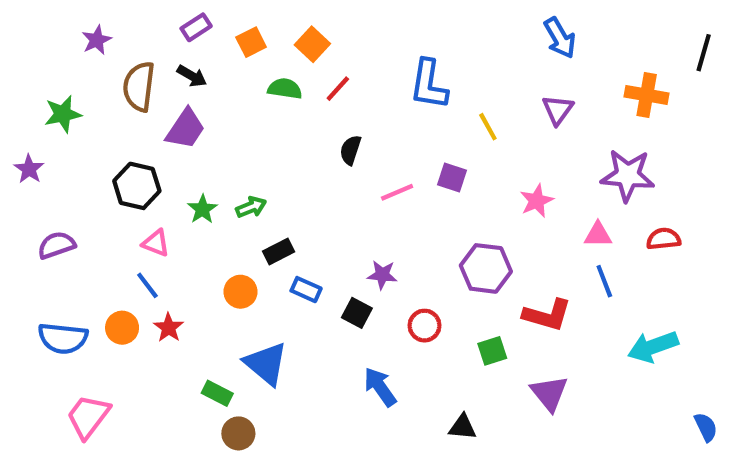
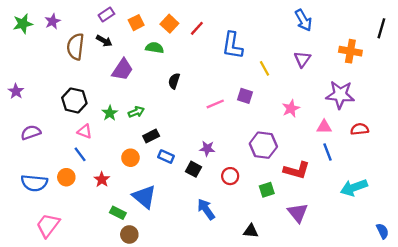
red line: (338, 89) -> (197, 28), moved
green star: (63, 114) -> (23, 24), moved
purple trapezoid: (186, 129) -> (122, 70), moved
black semicircle: (350, 150) -> (174, 81), moved
red star: (169, 328) -> (102, 179), moved

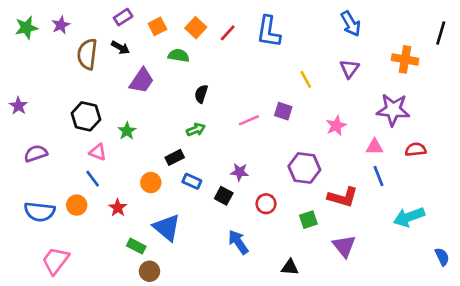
blue L-shape: (232, 45) -> (269, 32), moved
green arrow: (136, 112) -> (196, 130), moved
blue semicircle: (383, 231) -> (442, 257), moved

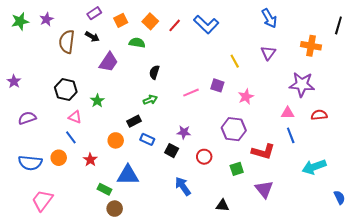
blue L-shape: (269, 32) -> (206, 24), turned -55
pink star: (336, 126) -> (246, 97), moved
blue triangle: (167, 228) -> (128, 175), turned -40

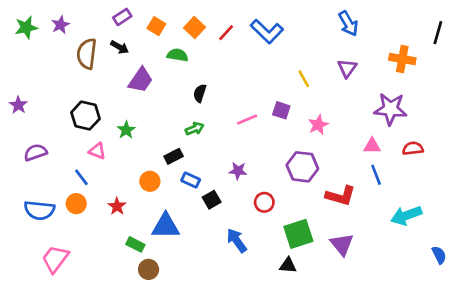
orange square: (121, 20) -> (156, 26), turned -32
blue line: (71, 137) -> (81, 177), moved
black square: (172, 151) -> (212, 200), moved, turned 32
green square: (237, 169) -> (298, 234), moved, size x1.6

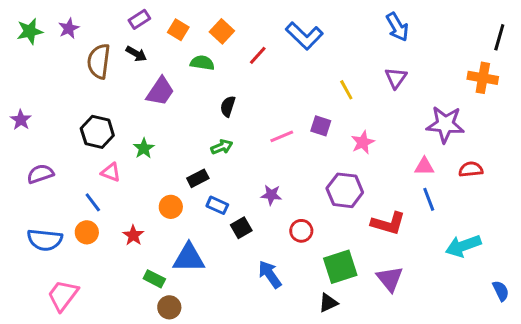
red line: (226, 33) -> (258, 55), moved
orange cross: (402, 59) -> (483, 78), moved
black triangle: (288, 265) -> (328, 303), turned -30

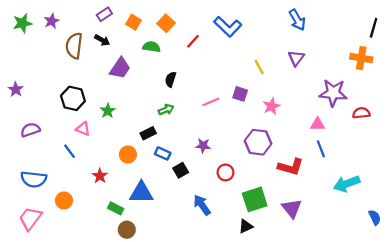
red semicircle: (471, 169) -> (361, 113), moved
orange circle: (87, 232) -> (64, 201), moved
pink trapezoid: (63, 295) -> (30, 218), moved

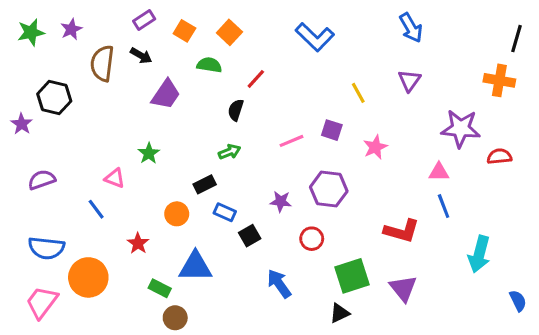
red line: (193, 41) -> (256, 79), moved
black hexagon: (73, 98) -> (54, 98), moved
purple hexagon: (258, 142) -> (329, 189), moved
cyan arrow: (347, 184) -> (479, 254), turned -55
orange circle: (64, 201) -> (88, 277), size x1.6

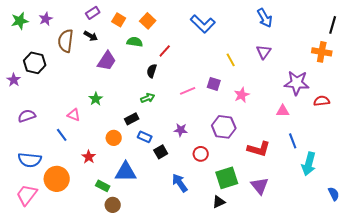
purple hexagon: (329, 189) -> (224, 127), moved
blue line: (444, 206) -> (293, 141), moved

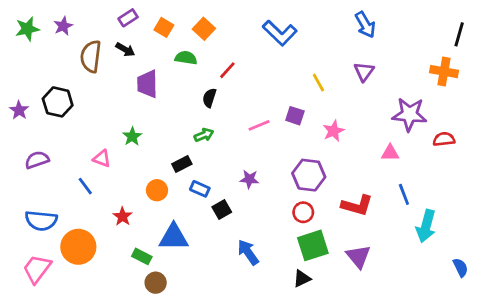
purple trapezoid: (107, 61) -> (147, 84), turned 145
black hexagon: (35, 63) -> (58, 102), moved
red circle: (201, 154) -> (303, 212), moved

